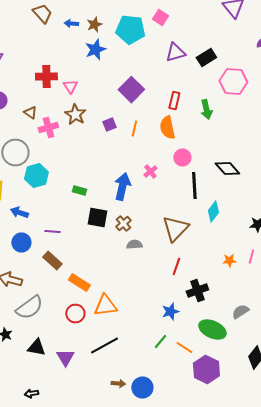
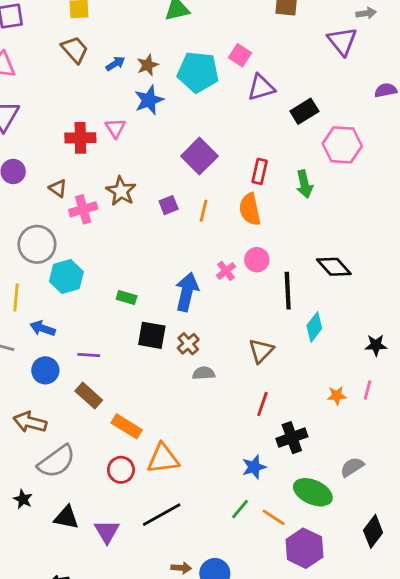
blue arrow: (71, 24) -> (115, 64), turned 144
purple triangle: (175, 52) -> (261, 87), moved
pink triangle: (70, 86) -> (115, 128), moved
pink circle: (182, 158) -> (257, 260), moved
brown triangle: (175, 228) -> (261, 351), size x0.7

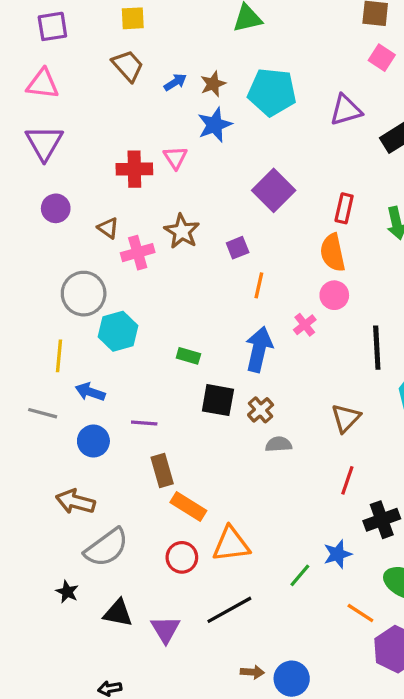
pink square: (240, 55) -> (382, 58), moved
orange line: (204, 211) -> (259, 285), moved
pink circle: (257, 260) -> (334, 295), moved
brown rectangle: (89, 396) -> (162, 471), moved, turned 32
green line: (240, 509) -> (300, 575), moved

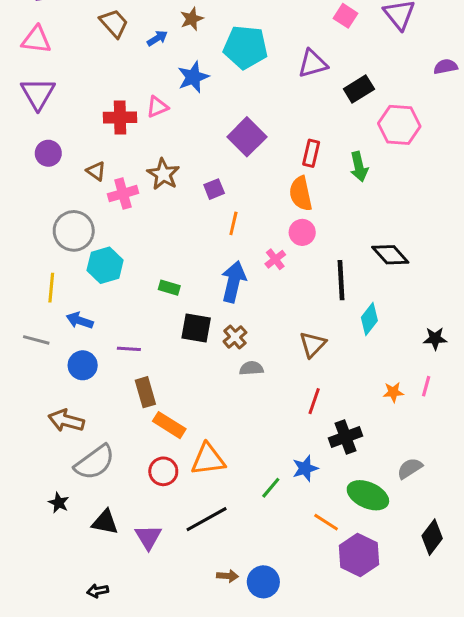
brown star: (213, 84) -> (192, 19), moved
pink triangle: (175, 158) -> (157, 107), turned 40

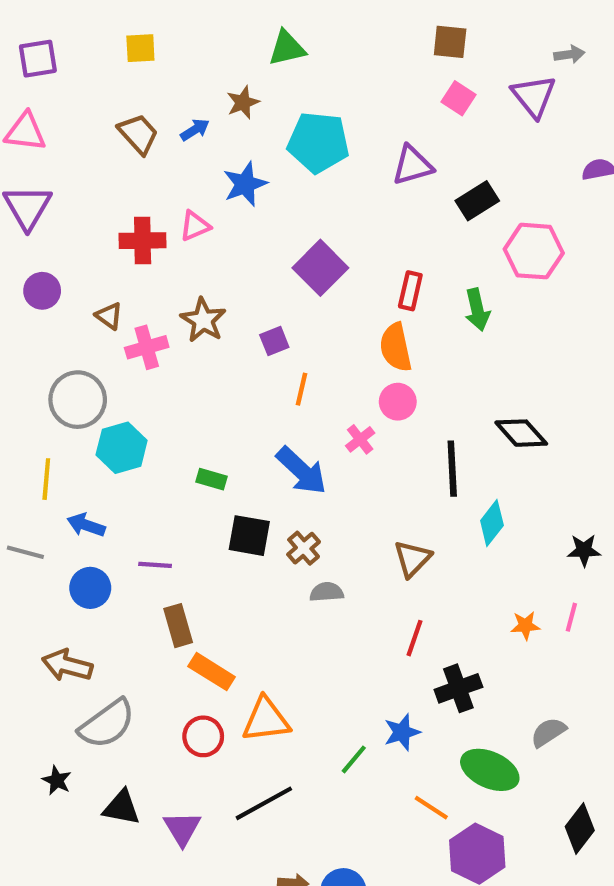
brown trapezoid: (114, 23) -> (138, 134), moved
blue arrow: (233, 282) -> (302, 471), turned 120

